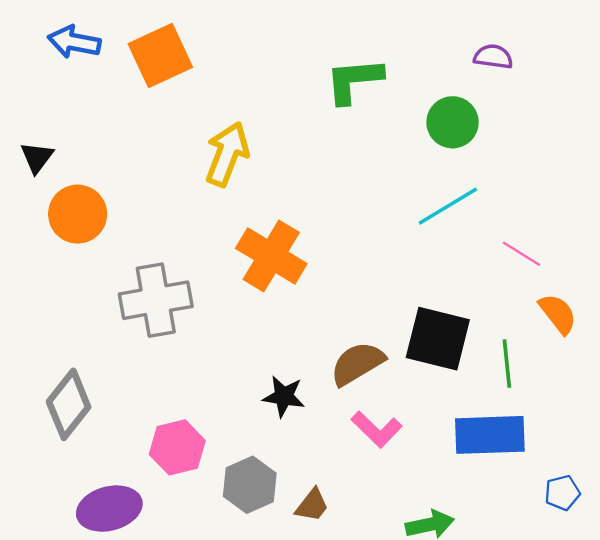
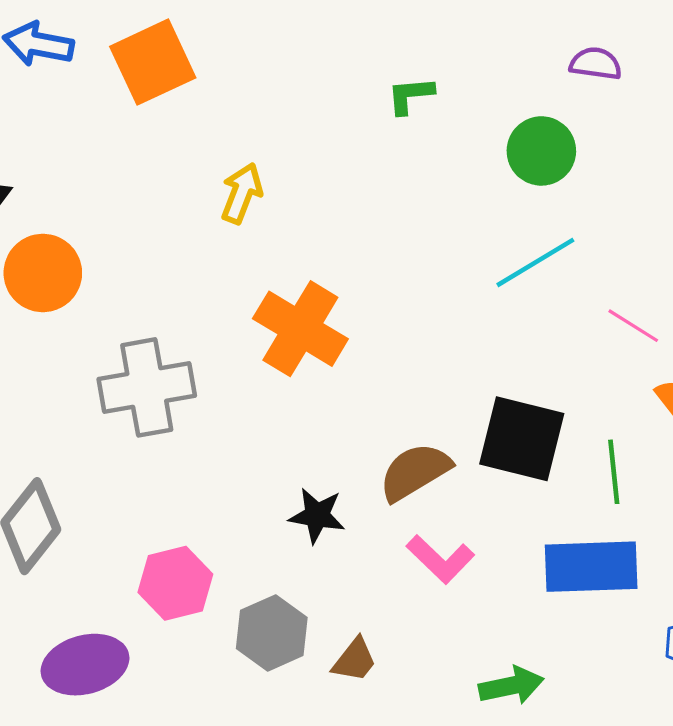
green L-shape: (354, 80) -> (410, 95), size x0.6
yellow arrow: (227, 154) -> (242, 193), size x0.7

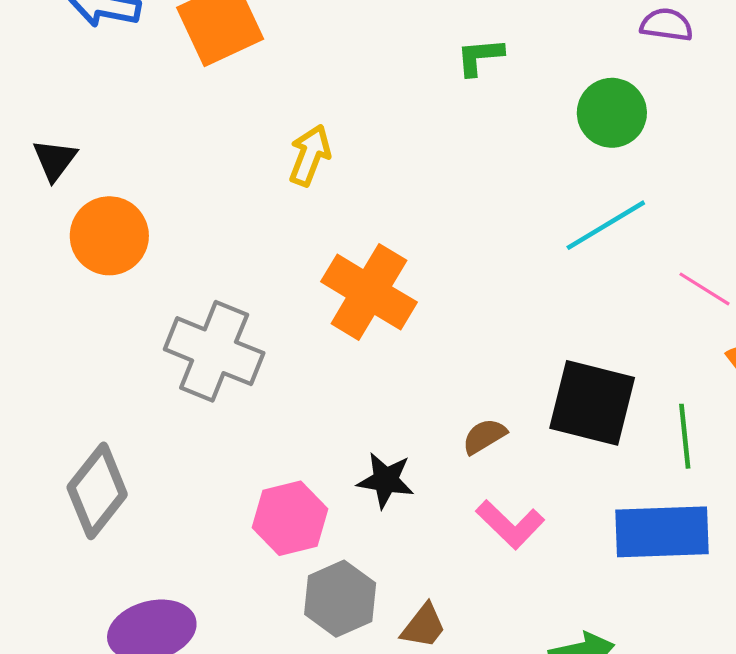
gray cross: (147, 387) -> (214, 351), turned 32
brown semicircle: (415, 472) -> (484, 436), size x0.6
pink hexagon: (175, 583) -> (290, 518), moved

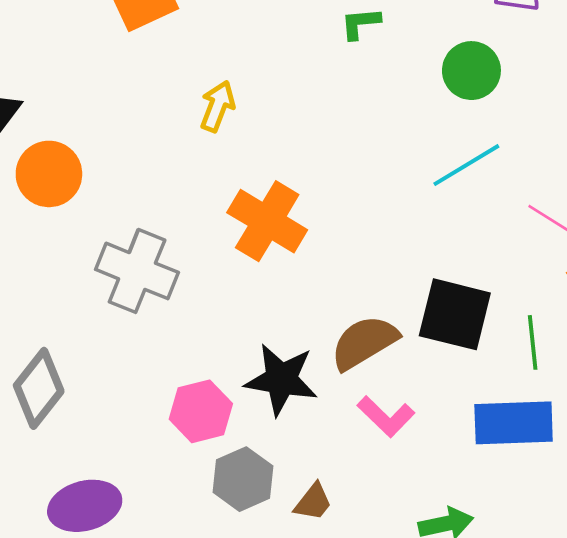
brown semicircle: (484, 436) -> (364, 342), size x1.8
black star: (386, 480) -> (281, 379), size x1.5

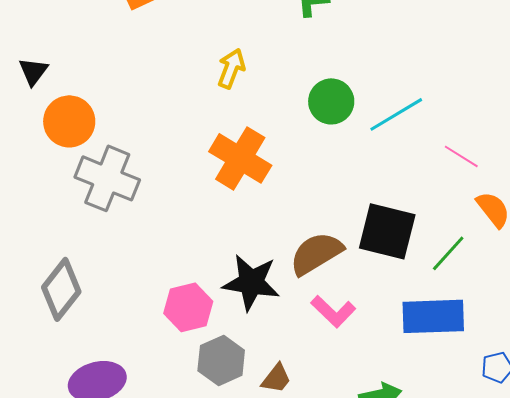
green circle: (471, 71) -> (331, 101), moved
yellow arrow: (217, 106) -> (231, 68), moved
gray cross: (137, 271) -> (107, 178), moved
green line: (533, 342) -> (448, 253), turned 48

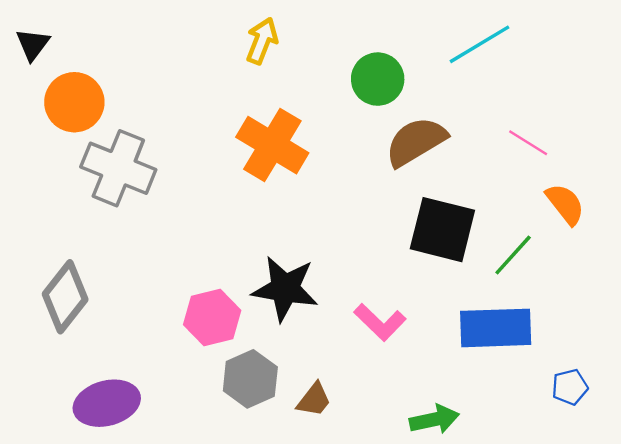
cyan line: (396, 114) -> (480, 44), moved
brown semicircle: (316, 253) -> (416, 142), moved

